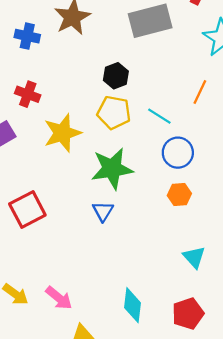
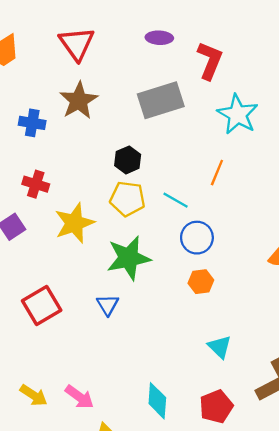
blue triangle: (103, 211) -> (108, 305), moved

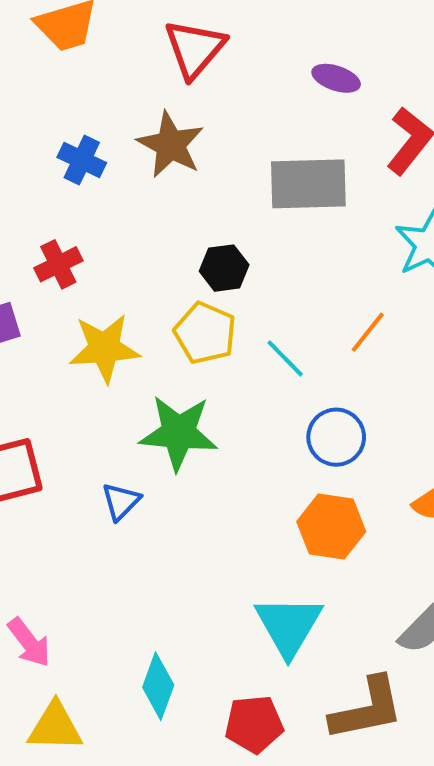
brown star: (79, 101) -> (171, 145), turned -30
red cross: (36, 184) -> (58, 264), turned 30
blue circle: (197, 238) -> (336, 437), moved
orange hexagon: (201, 282) -> (331, 527), moved, size x1.5
cyan triangle: (220, 347) -> (289, 626), size x1.6

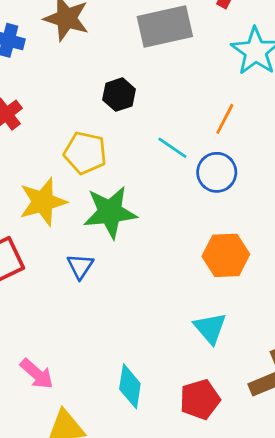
yellow pentagon: (205, 333) -> (85, 153), moved
yellow star: (104, 348) -> (43, 202), moved
blue circle: (336, 437) -> (217, 172), moved
cyan triangle: (289, 626) -> (210, 328), size x0.7

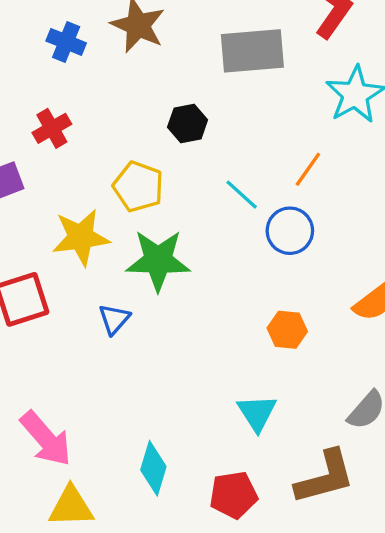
orange hexagon: (226, 255) -> (287, 330), size x0.7
pink arrow: (37, 374) -> (46, 439), size x1.4

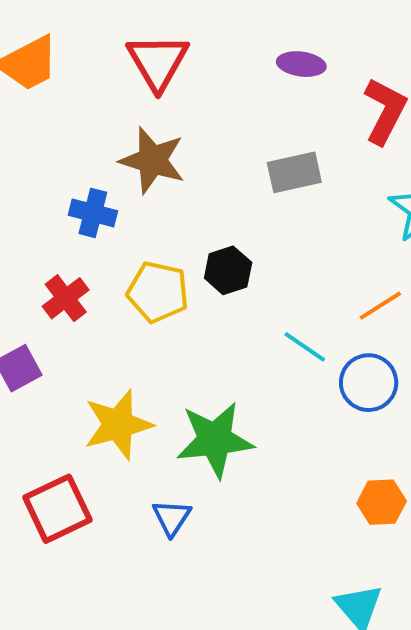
blue cross: (66, 42) -> (93, 213), moved
gray rectangle: (252, 51) -> (294, 172), size x0.7
orange line: (308, 169) -> (380, 306), turned 30
yellow pentagon: (138, 187) -> (158, 292), moved

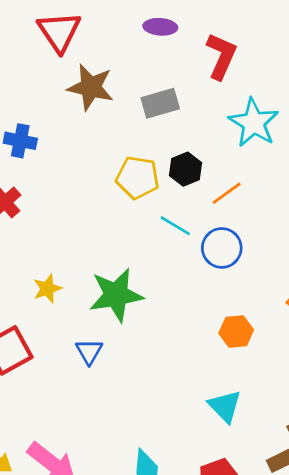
brown star: (152, 160) -> (91, 87), moved
black hexagon: (228, 270) -> (186, 169), moved
yellow pentagon: (158, 292) -> (138, 178), moved
yellow star: (118, 425) -> (47, 289), size x0.6

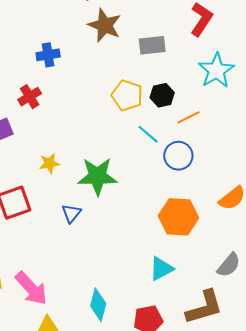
blue cross: (20, 141) -> (48, 55), turned -30
orange hexagon: (236, 331) -> (178, 217), size x1.6
cyan triangle: (225, 406) -> (161, 269), turned 36

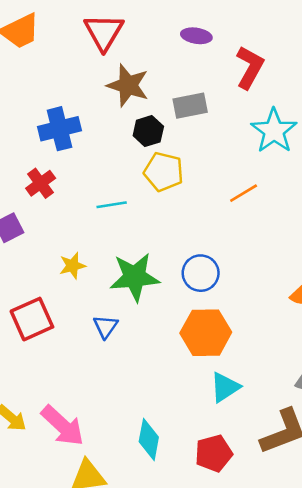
blue cross: (48, 55) -> (59, 129), size x1.4
black hexagon: (162, 95) -> (148, 131), moved
cyan line: (148, 134) -> (112, 205), moved, turned -45
blue circle: (178, 156) -> (201, 273), moved
orange hexagon: (178, 217) -> (206, 333), moved

